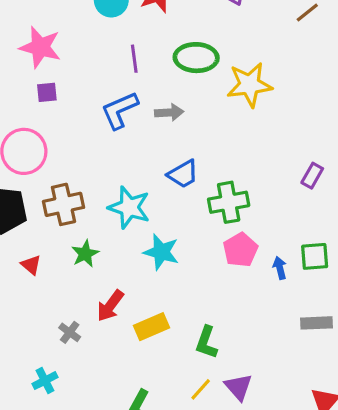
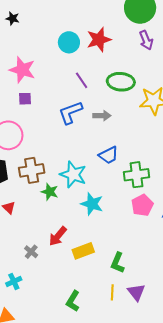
purple line: (134, 59) -> (82, 80), turned -30
green star: (85, 254) -> (50, 192), moved, turned -30
yellow line: (201, 389) -> (112, 292), turned -42

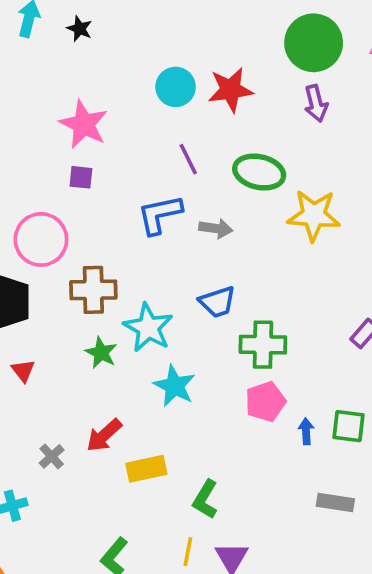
brown cross: (32, 170) -> (93, 290), moved

